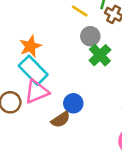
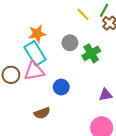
gray circle: (90, 36) -> (70, 43), moved
brown semicircle: (61, 120) -> (42, 113), moved

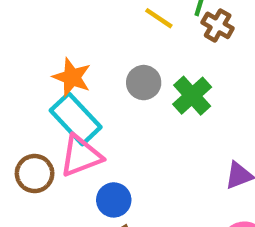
orange star: (37, 34) -> (72, 77), turned -30
blue circle: (61, 87) -> (114, 200), moved

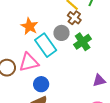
brown cross: (218, 25) -> (74, 18), moved
cyan rectangle: (76, 119) -> (46, 45), moved

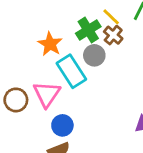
green cross: (83, 42) -> (88, 30), moved
pink triangle: (29, 62) -> (47, 94), turned -45

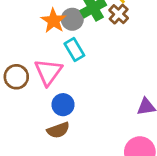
gray circle: (94, 55) -> (72, 19), moved
cyan rectangle: (71, 71) -> (74, 50), size x0.7

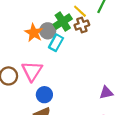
brown cross: (119, 14) -> (82, 25), turned 32
cyan rectangle: (74, 50) -> (56, 43), moved, turned 63

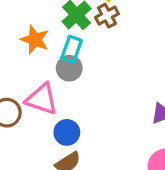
gray circle: (48, 31) -> (69, 68), moved
pink triangle: (32, 71) -> (42, 99), turned -35

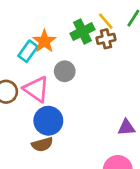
cyan rectangle: (72, 49) -> (28, 51), moved
blue circle: (67, 132) -> (48, 121), size x1.4

